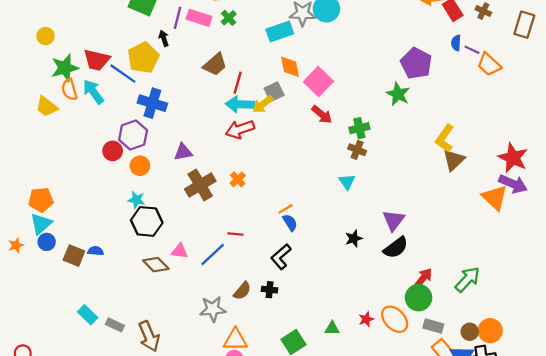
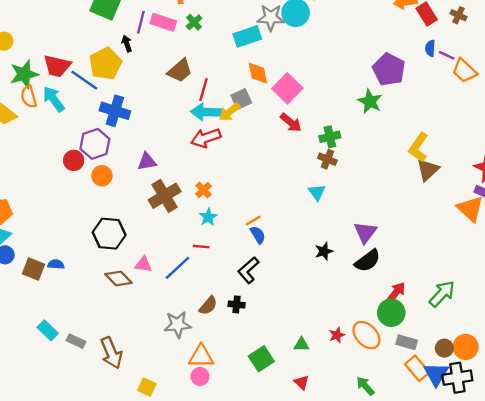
cyan star: (136, 200) -> (208, 217), moved, turned 30

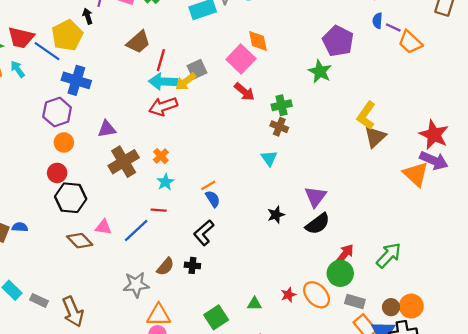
orange diamond: (258, 73) -> (258, 41), moved
cyan arrow: (54, 99) -> (18, 69), size x0.7
red circle: (74, 160) -> (57, 173), moved

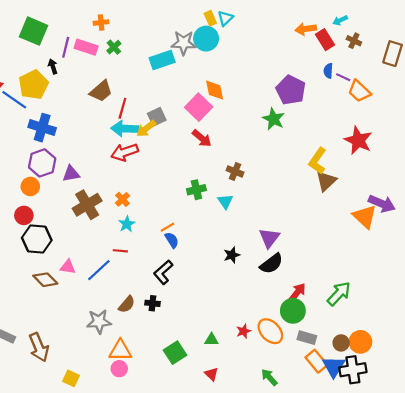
green cross: (282, 105) -> (196, 190), moved
purple hexagon: (57, 112) -> (42, 163), moved
red star: (434, 135) -> (358, 140), moved

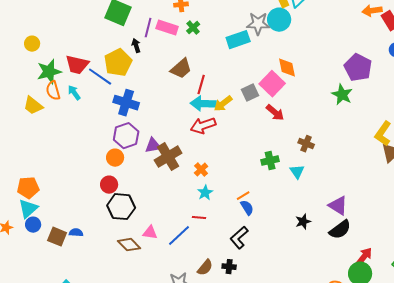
gray square: (157, 117) -> (250, 93), moved
brown cross: (87, 205) -> (168, 157), moved
purple triangle: (269, 238) -> (338, 206), turned -35

